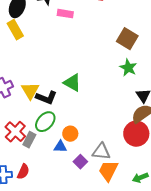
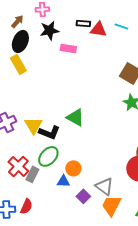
gray triangle: (101, 152) -> (104, 186), turned 30

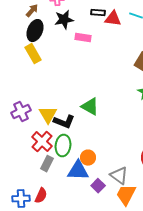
green ellipse: (48, 156) -> (63, 146), turned -35
red cross: (18, 166) -> (42, 142), moved
blue triangle: (63, 181) -> (78, 171), size x1.6

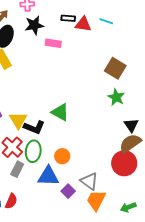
orange circle: (88, 158) -> (62, 156), moved

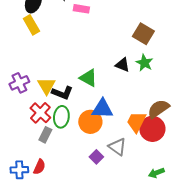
black triangle: (131, 125) -> (122, 65), moved, turned -35
orange circle: (62, 156) -> (90, 122), size x1.5
blue triangle: (48, 176) -> (102, 109), moved
orange trapezoid: (96, 200) -> (136, 122), moved

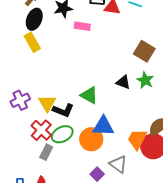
green ellipse: (61, 117) -> (62, 134), turned 55

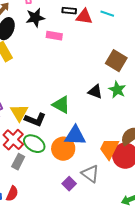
green ellipse: (62, 134) -> (34, 144), turned 60

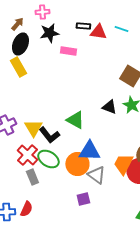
black L-shape: (35, 120) -> (49, 135), turned 30
gray rectangle: (18, 162) -> (32, 177), turned -49
gray triangle: (90, 174) -> (96, 175), moved
purple square: (69, 184) -> (83, 199), turned 32

